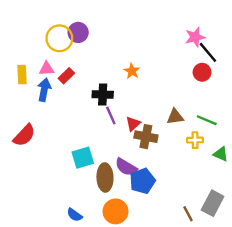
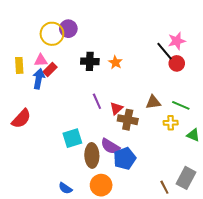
pink star: (195, 37) -> (177, 41), moved
black line: (208, 52) -> (164, 51), moved
red rectangle: (66, 76) -> (50, 70), moved
black cross: (103, 94) -> (90, 61), moved

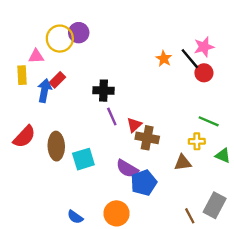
pink triangle: (41, 60) -> (36, 56), moved
black cross: (90, 61) -> (104, 91), moved
orange star: (115, 62) -> (164, 59), moved
brown triangle: (153, 102) -> (183, 163), moved
brown ellipse: (92, 155) -> (56, 146), moved

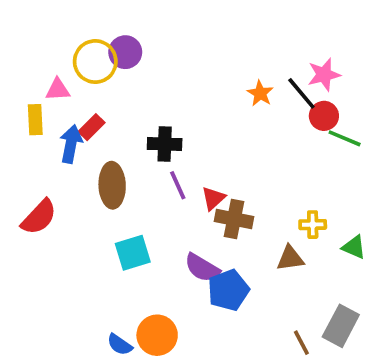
green line: (209, 121) -> (345, 138), moved
brown ellipse: (56, 146) -> (112, 185), moved
orange circle: (117, 213) -> (157, 335), moved

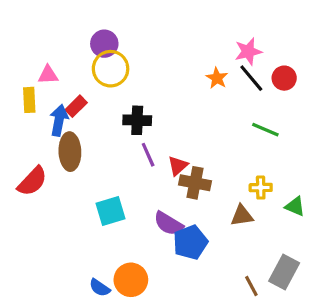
yellow circle: (95, 62) -> (111, 69), moved
pink star: (324, 75) -> (248, 51), moved
red circle: (324, 116) -> (284, 78), moved
green line: (345, 138) -> (265, 130), moved
brown ellipse: (112, 185) -> (70, 152), moved

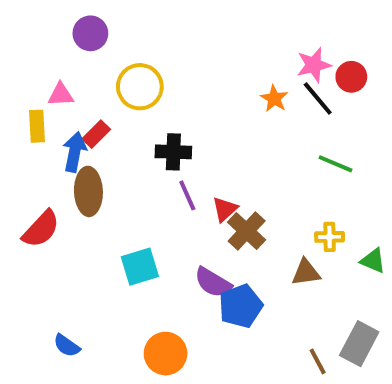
purple circle: (104, 44) -> (90, 33), moved
red circle: (284, 78) -> (351, 77), moved
brown cross: (195, 183) -> (247, 231), turned 32
blue semicircle: (100, 288) -> (67, 346), moved

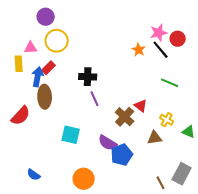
yellow circle: (140, 87) -> (57, 41), moved
red triangle: (225, 209) -> (141, 106), moved, turned -40
yellow cross: (330, 237) -> (167, 120), turned 32
cyan square: (140, 267) -> (71, 135), turned 30

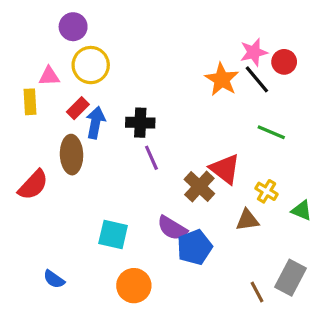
orange star: (139, 50) -> (222, 79), size x1.5
blue arrow: (38, 77) -> (95, 123), moved
red triangle: (141, 106) -> (225, 169), size x1.5
cyan square: (71, 135) -> (113, 234), moved

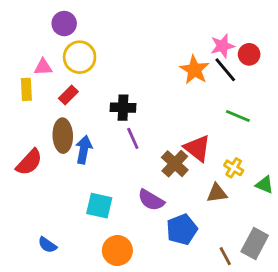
blue arrow: (95, 123) -> (84, 150), moved
blue pentagon: (195, 247) -> (182, 229), moved

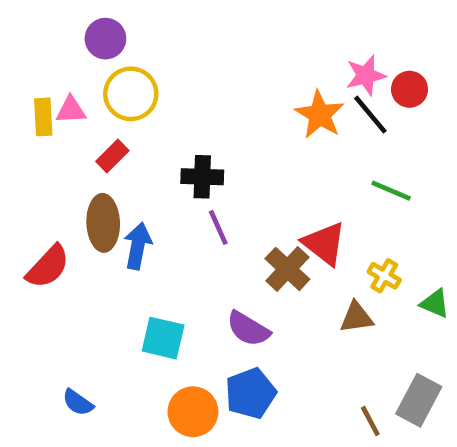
yellow rectangle: (26, 89) -> (43, 117), moved
blue pentagon: (182, 229) -> (251, 393), moved

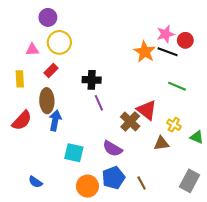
black line: (370, 115) -> (168, 52), turned -30
yellow rectangle: (43, 117) -> (20, 79), moved
blue arrow: (138, 246) -> (55, 120), moved
brown line: (370, 421) -> (142, 183), moved

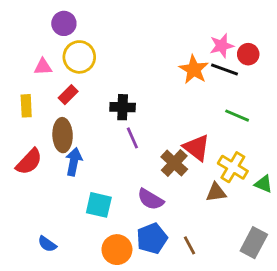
yellow cross: (174, 125) -> (233, 167), size x1.5

